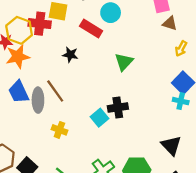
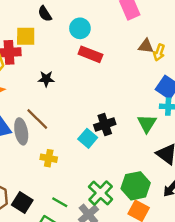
brown triangle: (170, 23) -> (146, 46), moved
red rectangle: (91, 29) -> (90, 54), moved
green triangle: (124, 62) -> (147, 123), moved

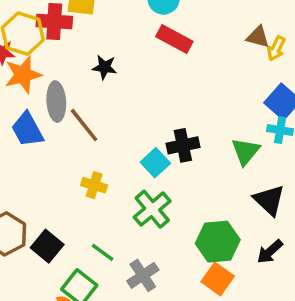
gray ellipse: (21, 131) -> (56, 102), moved
green cross: (101, 193) -> (152, 209), moved

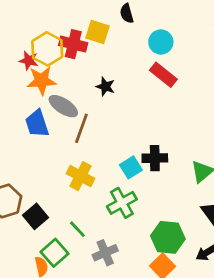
gray ellipse: (56, 102) -> (63, 106), turned -64
brown line: (84, 125) -> (81, 128), turned 48
yellow cross: (94, 185) -> (80, 176), size x1.4

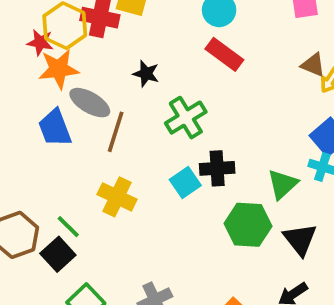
green cross: (122, 203) -> (186, 118), moved
green line: (77, 229) -> (68, 227), moved
green hexagon: (168, 237) -> (248, 225), moved

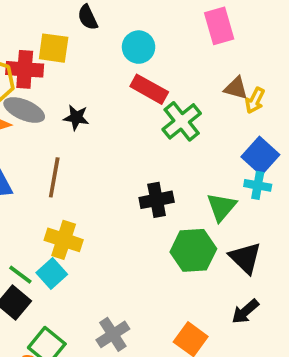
gray ellipse: (90, 103) -> (24, 110), moved
green cross: (186, 118) -> (182, 121), moved
cyan square: (185, 182) -> (52, 274), moved

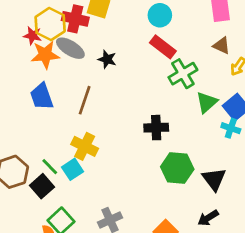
brown triangle: (236, 88) -> (222, 46), moved
green triangle: (221, 207) -> (207, 102), moved

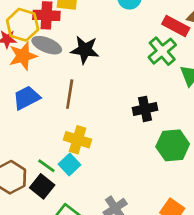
red rectangle: (163, 47) -> (176, 26), moved
black star: (107, 59) -> (85, 50), size x1.5
blue trapezoid: (42, 96) -> (27, 98), turned 92

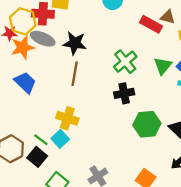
green cross: (162, 51) -> (125, 62), moved
brown line: (70, 94) -> (75, 74), moved
blue trapezoid: (27, 98) -> (25, 82), turned 70

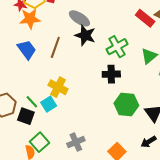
gray ellipse: (43, 39) -> (79, 18), moved
black star: (75, 43) -> (85, 35), moved
brown line: (75, 74) -> (55, 47), moved
black square: (37, 157) -> (26, 116), turned -30

